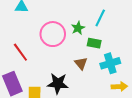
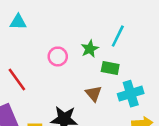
pink circle: (53, 34) -> (58, 56), size x0.6

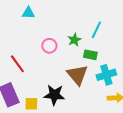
cyan triangle: (18, 22) -> (28, 13), moved
brown triangle: (94, 94) -> (77, 75), size x1.6

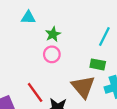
green star: (74, 40) -> (53, 34), moved
red line: (17, 64) -> (35, 92), moved

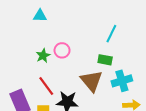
green star: (53, 34) -> (43, 56), moved

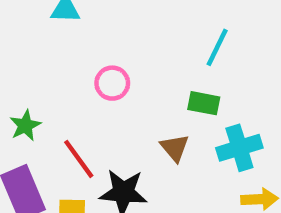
green star: (43, 56) -> (25, 126), moved
brown triangle: (91, 81) -> (175, 148), size x0.6

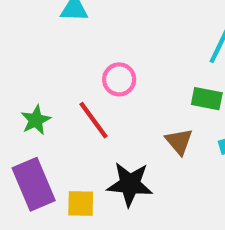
red line: (79, 159) -> (93, 120), moved

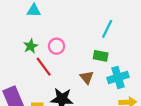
green star: (36, 120) -> (31, 46), moved

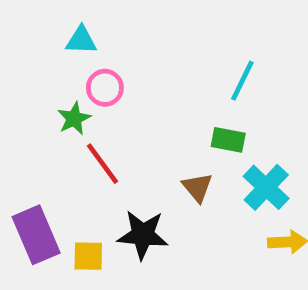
pink circle: (56, 46) -> (105, 88), moved
cyan cross: (118, 77) -> (266, 187), turned -30

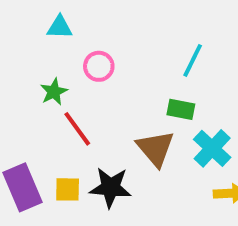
pink circle: (105, 88) -> (99, 66), moved
brown triangle: (197, 187) -> (155, 148), size x1.5
yellow square: (88, 256) -> (68, 189), moved

